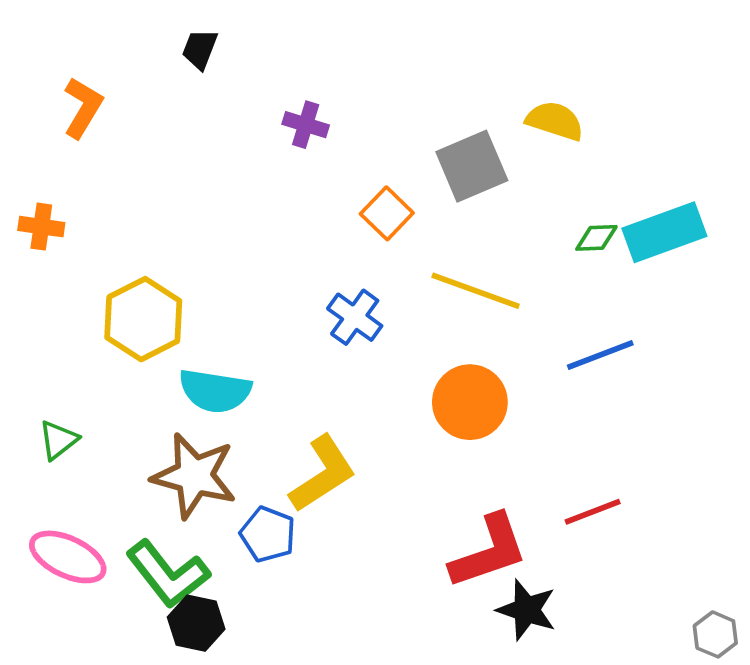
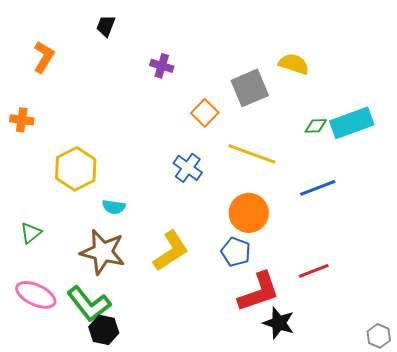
cyan semicircle: (215, 391) -> (114, 207), size x0.6
blue pentagon: (268, 534) -> (236, 252), moved

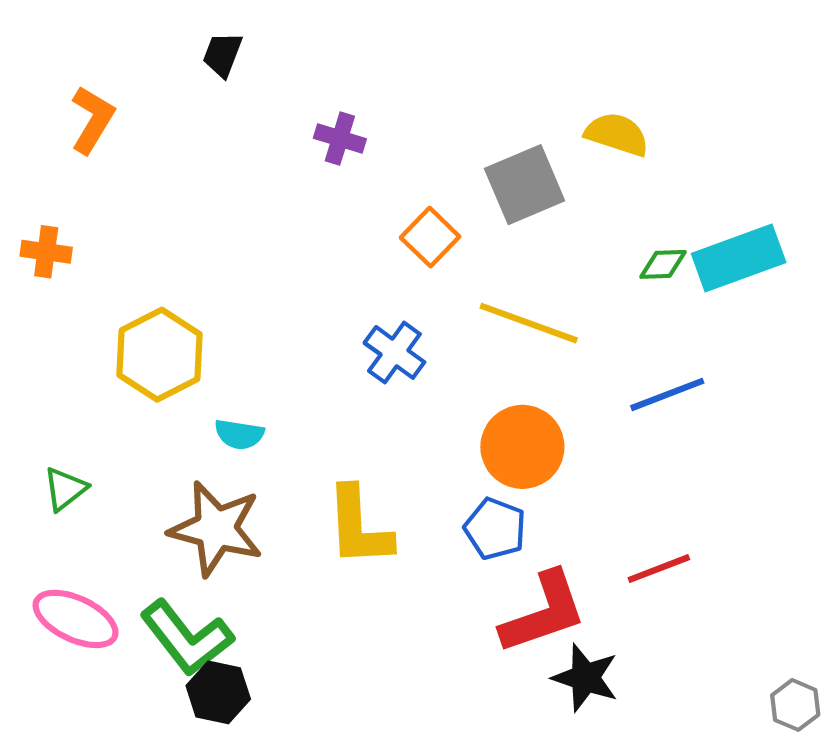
yellow L-shape: (171, 251) -> (359, 527), turned 120

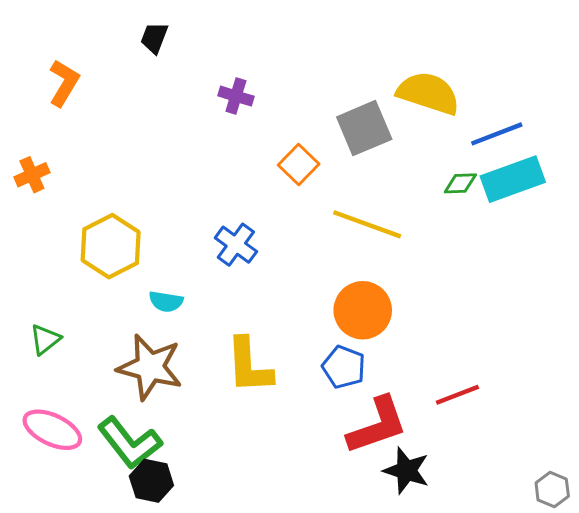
yellow semicircle: (617, 134) -> (428, 93), size x1.4
orange cross: (46, 252) -> (32, 175), turned -32
blue cross: (394, 352) -> (236, 245), moved
blue line: (667, 394) -> (497, 134), moved

